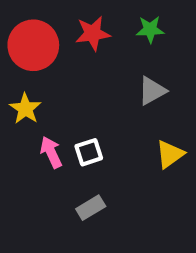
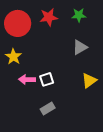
pink arrow: (51, 152) -> (27, 79), turned -63

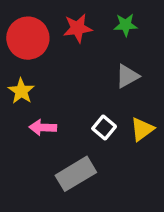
white square: (47, 79) -> (104, 127), moved, turned -32
gray rectangle: (48, 109) -> (76, 174), size x1.6

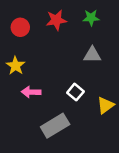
red circle: (28, 38) -> (20, 27), size x0.6
gray triangle: (127, 76) -> (92, 55), turned 30
yellow triangle: (142, 129) -> (105, 105), moved

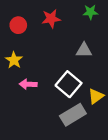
green star: (91, 18) -> (90, 12), moved
white square: (75, 92) -> (69, 84), size x1.6
gray rectangle: (55, 126) -> (73, 115), moved

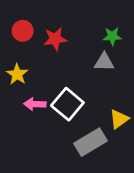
green star: (90, 12) -> (112, 36), moved
red star: (51, 19) -> (55, 39), moved
white square: (69, 84) -> (67, 104), moved

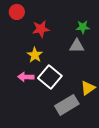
red circle: (23, 31) -> (17, 12), moved
yellow star: (17, 74) -> (35, 55), moved

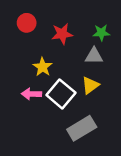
red circle: (17, 12) -> (27, 23), moved
red star: (41, 29) -> (62, 34), moved
yellow triangle: (88, 88) -> (90, 85), moved

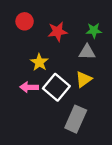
gray rectangle: (82, 128) -> (76, 119), turned -35

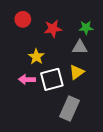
white square: (56, 87) -> (52, 79), turned 35

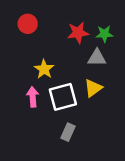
red star: (53, 29) -> (78, 33), moved
pink arrow: (27, 79) -> (33, 97), turned 84
gray rectangle: (69, 108) -> (68, 132), moved, size x0.6

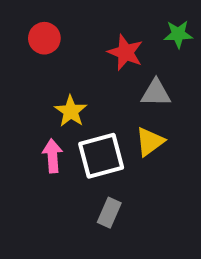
red star: (78, 33) -> (125, 52), turned 30
green star: (104, 34) -> (178, 34), moved

